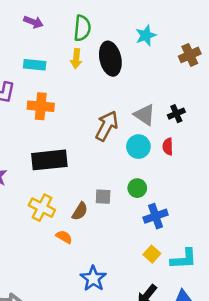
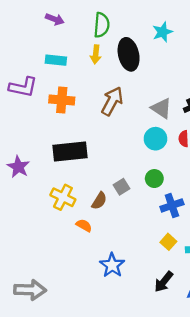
brown arrow: (107, 126) -> (112, 101), moved
gray square: (103, 197) -> (122, 187), turned -35

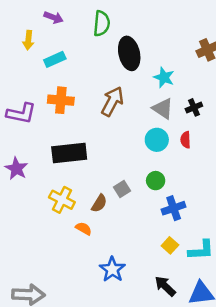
cyan star: (163, 32) -> (164, 77), moved, turned -30
yellow arrow: (96, 54) -> (28, 40), moved
cyan rectangle: (56, 60) -> (55, 59), turned -30
purple L-shape: (23, 87) -> (21, 113), moved
black arrow: (164, 282) -> (165, 286), turned 95

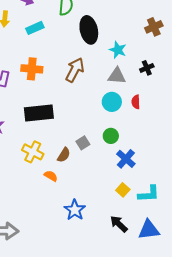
cyan rectangle: (55, 59) -> (35, 28), moved
black cross: (194, 107) -> (147, 68), moved
gray triangle: (163, 109) -> (117, 76), turned -30
blue cross: (174, 208) -> (126, 159), turned -30

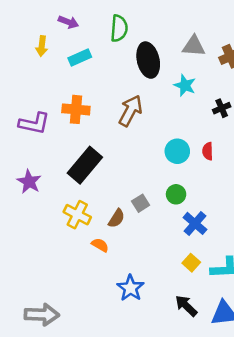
gray triangle: (117, 76) -> (194, 46), moved
black rectangle: (39, 113) -> (85, 165), turned -44

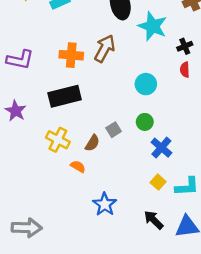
cyan star: (185, 85) -> (153, 26), size x1.5
orange cross: (76, 109) -> (71, 55), moved
red semicircle: (208, 151) -> (185, 70), moved
black rectangle: (85, 165) -> (65, 96), turned 36

